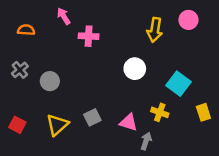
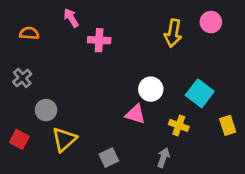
white circle: (135, 69) -> (151, 89), moved
gray circle: (50, 81) -> (46, 110), moved
gray square: (92, 117) -> (109, 158), moved
pink triangle: (129, 122) -> (135, 114), moved

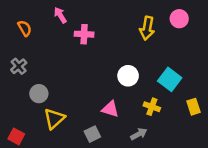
orange semicircle: (29, 33) -> (25, 28), turned 56
pink triangle: (135, 114) -> (110, 109), moved
red square: (19, 139) -> (16, 136), moved
gray arrow: (163, 158) -> (139, 134), turned 42

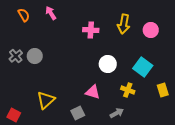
pink circle: (179, 19) -> (151, 30), moved
orange semicircle: (25, 28) -> (24, 15), moved
pink cross: (84, 34) -> (91, 30), moved
gray circle: (39, 94) -> (35, 56), moved

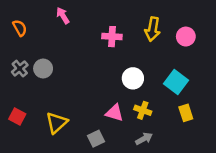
orange semicircle: (24, 15) -> (20, 28), moved
yellow cross: (128, 90) -> (143, 110), moved
yellow rectangle: (163, 90) -> (186, 113), moved
red square: (14, 115) -> (17, 116), moved

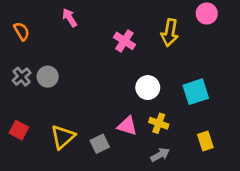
pink cross: (112, 37) -> (124, 41), turned 30
pink circle: (186, 37) -> (207, 14), moved
cyan square: (176, 82) -> (196, 92), turned 35
yellow rectangle: (186, 113) -> (205, 141), moved
gray square: (96, 139) -> (100, 144), moved

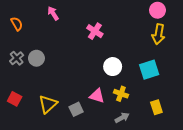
yellow arrow: (170, 33) -> (159, 34), moved

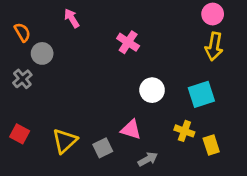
gray circle: (36, 58) -> (42, 53), moved
yellow cross: (121, 94) -> (184, 131), moved
gray arrow: (122, 118) -> (148, 159), moved

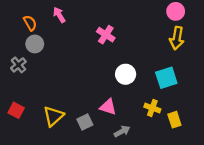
orange semicircle: (22, 32) -> (30, 23), moved

